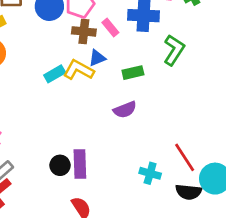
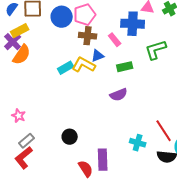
pink rectangle: (110, 28) -> (115, 40), moved
green L-shape: (174, 50) -> (156, 50), turned -140
purple rectangle: (80, 164) -> (103, 160), moved

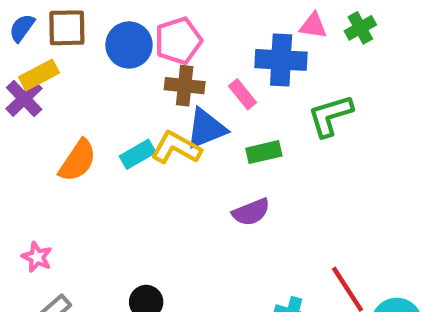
orange semicircle: (22, 55) -> (78, 161), moved
blue triangle: (98, 56) -> (206, 129), size x1.5

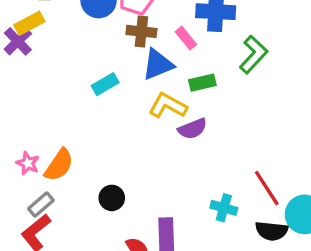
green L-shape: (330, 116) -> (253, 55), turned 150
yellow L-shape: (176, 148) -> (168, 106), moved
orange semicircle: (78, 161) -> (59, 165), moved

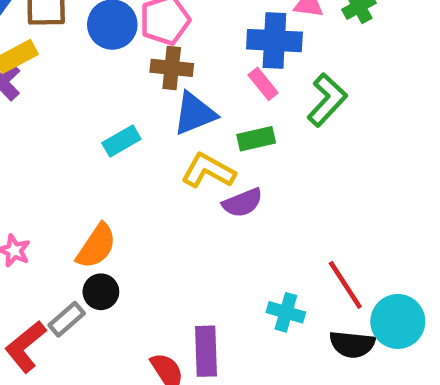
pink rectangle: (186, 38) -> (263, 84), moved
orange semicircle: (59, 165) -> (96, 246), moved
black circle: (112, 198) -> (101, 292), moved
gray rectangle: (41, 205) -> (67, 319), moved

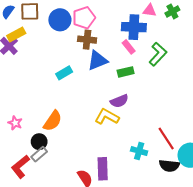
yellow L-shape: (208, 171) -> (107, 117), moved
black circle: (101, 292) -> (39, 142), moved

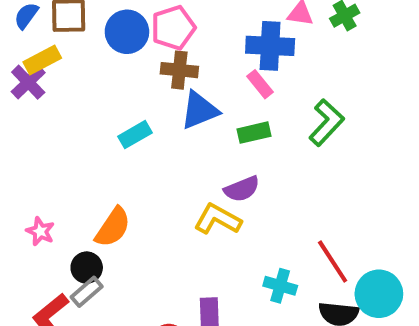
green L-shape: (158, 54) -> (326, 122), moved

